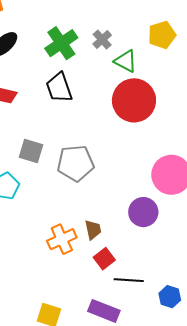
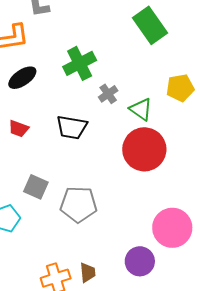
gray cross: (102, 40) -> (108, 94), moved
green cross: (61, 43) -> (80, 63), moved
black trapezoid: (59, 88) -> (72, 127), turned -68

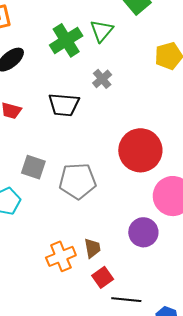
gray cross: (108, 94) -> (102, 79), moved
green triangle: (141, 109) -> (102, 31), moved, turned 40
red circle: (144, 149) -> (140, 150), moved

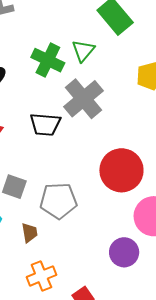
green cross: (66, 40) -> (48, 60), turned -32
gray cross: (102, 79) -> (84, 99), size x2.0
brown trapezoid: (92, 248) -> (30, 233), moved

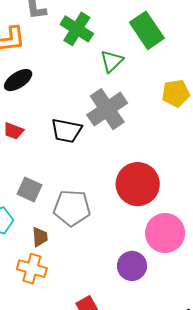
green cross: (48, 60) -> (77, 29), moved
orange cross: (41, 276) -> (32, 269), moved, turned 32

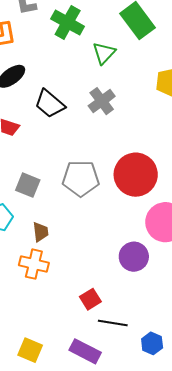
gray cross: (107, 109) -> (102, 101), size x0.7
black trapezoid: (66, 131) -> (50, 104), moved, turned 32
gray pentagon: (72, 208) -> (81, 178), moved

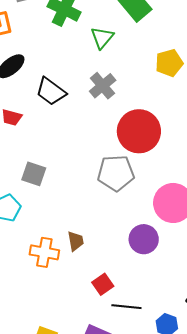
red circle: (136, 175) -> (139, 131), moved
gray pentagon: (81, 178) -> (116, 173), moved
brown trapezoid: (40, 232) -> (76, 241), moved

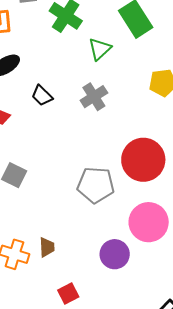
black trapezoid: (51, 91) -> (42, 96), size x0.7
red circle: (139, 131) -> (143, 160), moved

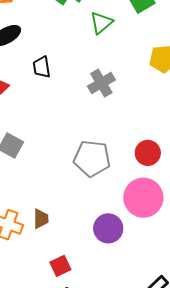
black trapezoid: (42, 96) -> (42, 67), turned 35
gray cross: (94, 97) -> (101, 83), moved
red circle: (143, 160) -> (148, 153), moved, size x0.6

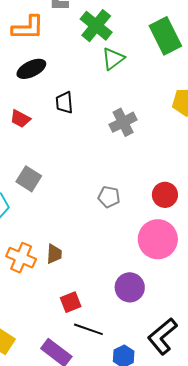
green triangle: (101, 23) -> (113, 59), moved
gray pentagon: (92, 158) -> (109, 197), size x0.6
purple circle: (108, 228) -> (130, 287), moved

